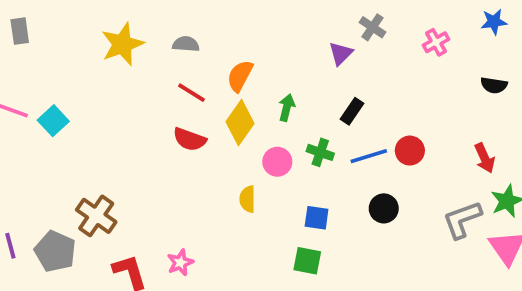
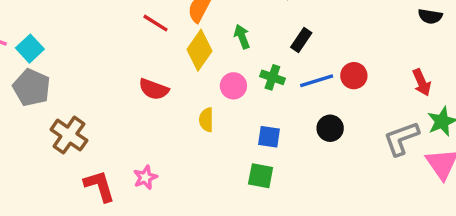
green arrow: (287, 108) -> (242, 37), turned -35
red semicircle: (190, 139) -> (154, 89), moved
gray pentagon: (55, 251) -> (32, 88), moved

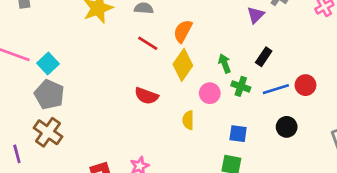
green arrow: (242, 37) -> (225, 64), moved
brown cross: (69, 135) -> (48, 132), moved

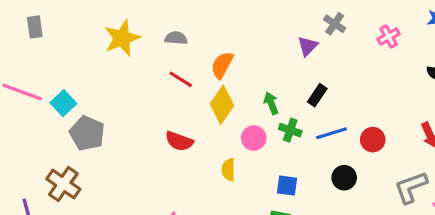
red circle: (306, 85) -> (373, 140), moved
gray pentagon: (49, 95) -> (87, 133), moved

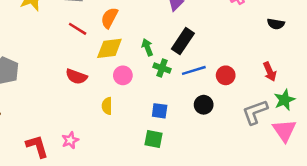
black rectangle: (317, 95) -> (183, 41), size x1.5
yellow diamond: (222, 105) -> (109, 48), turned 48
pink circle: (254, 138) -> (123, 75), moved
yellow semicircle: (228, 170) -> (107, 106), moved

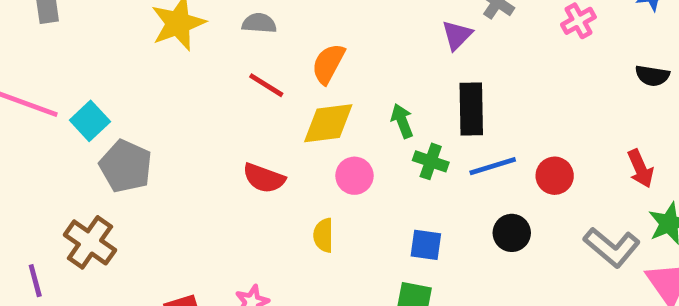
black rectangle: (183, 41) -> (471, 109), turned -35
gray L-shape: (255, 112) -> (612, 247), turned -120

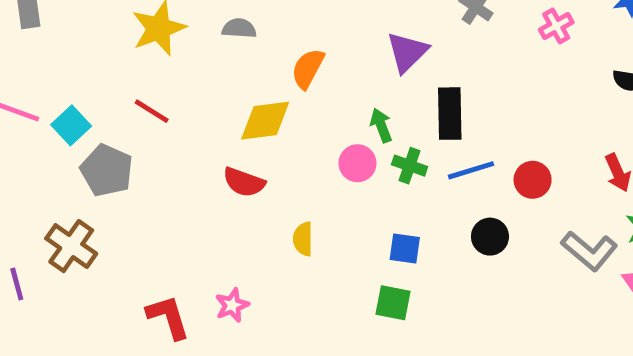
purple triangle: (457, 35) -> (407, 52), moved, size x1.4
red line: (266, 85) -> (152, 111), moved
yellow diamond: (328, 123) -> (265, 121), moved
pink circle: (354, 176) -> (357, 163), moved

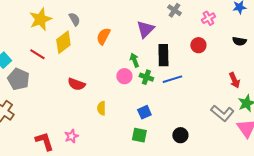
gray semicircle: (239, 28) -> (74, 19), turned 56
yellow diamond: (265, 121) -> (63, 42), moved, turned -30
red circle: (533, 180) -> (198, 45), moved
black circle: (490, 237) -> (180, 135), moved
blue square: (405, 248) -> (144, 112), turned -32

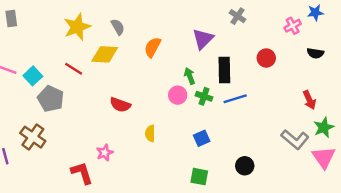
pink cross: (208, 18) -> (293, 26), moved
yellow diamond: (63, 42) -> (105, 54), turned 40
green square: (139, 135) -> (199, 177), moved
pink star: (71, 136) -> (105, 153), moved

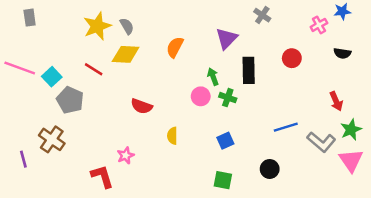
gray semicircle: (118, 27) -> (127, 26), moved
blue line: (235, 99) -> (286, 127), moved

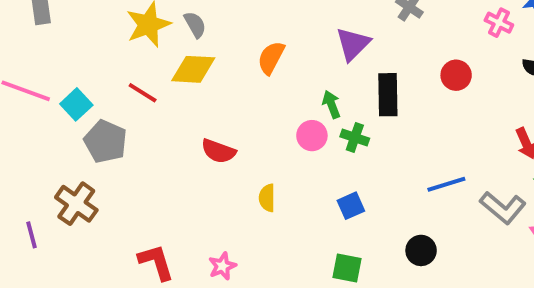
pink cross: (319, 25) -> (499, 23), turned -35
pink star: (126, 155) -> (222, 266), moved

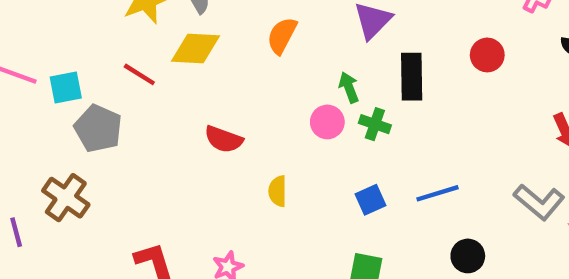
cyan square: (76, 104) -> (66, 87), turned 32
blue line: (446, 184) -> (438, 193), moved
black circle: (421, 250) -> (468, 256), moved

